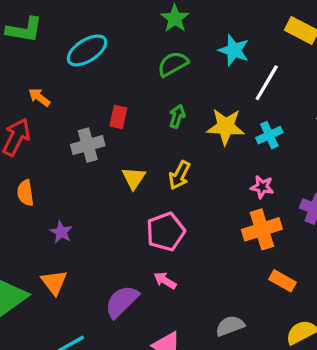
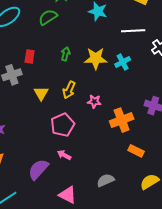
green semicircle: (173, 64) -> (48, 17), moved
white line: (267, 83) -> (133, 31), moved, turned 60
pink star: (262, 187) -> (94, 101), moved

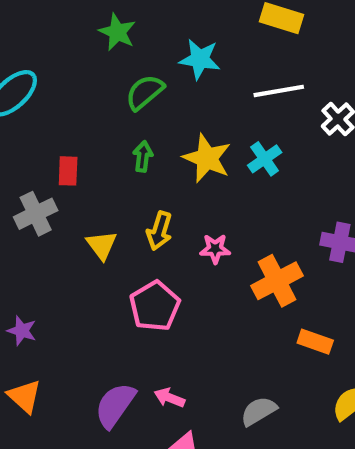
green semicircle: (48, 17) -> (145, 92), moved
yellow star: (96, 58) -> (207, 158), turned 30
pink arrow: (64, 155) -> (169, 398), moved

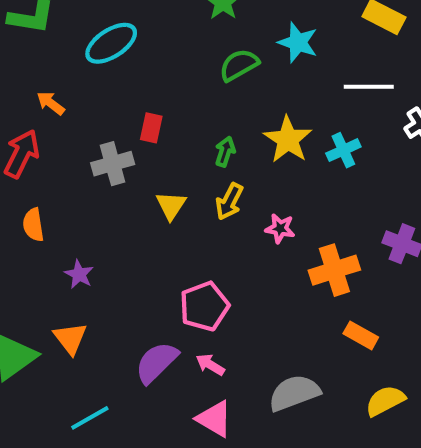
green arrow: (143, 156) -> (225, 152), moved
pink pentagon: (155, 306) -> (204, 306), moved
gray semicircle: (259, 411) -> (294, 393), size x1.4

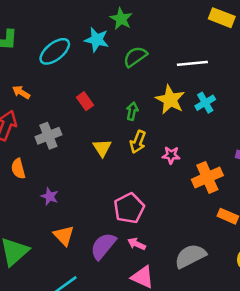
cyan star: (298, 42) -> (97, 40), moved
white line: (369, 87) -> (192, 63), moved
red rectangle: (151, 128) -> (85, 101), turned -42
gray cross: (113, 164) -> (48, 136), moved
orange triangle: (70, 338) -> (64, 236), moved

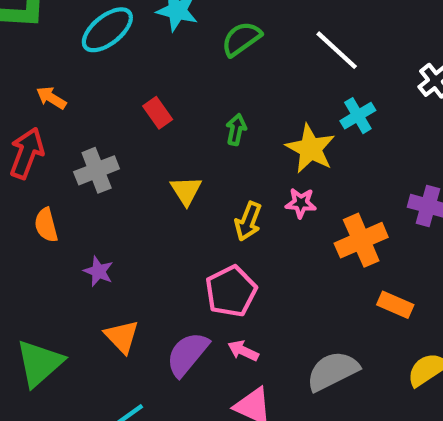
white line: (192, 63) -> (337, 50), turned 48
yellow star: (170, 100) -> (310, 149), moved
yellow arrow: (138, 142) -> (248, 221), moved

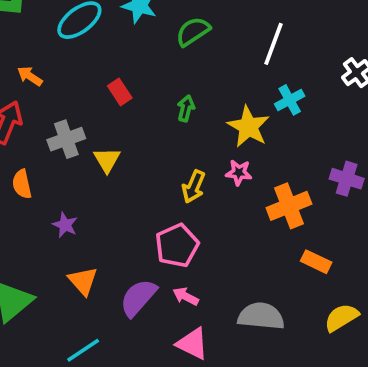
white line: (337, 50) -> (274, 44), turned 66
yellow triangle: (186, 191) -> (107, 160), moved
gray semicircle: (333, 371) -> (261, 316), turned 30

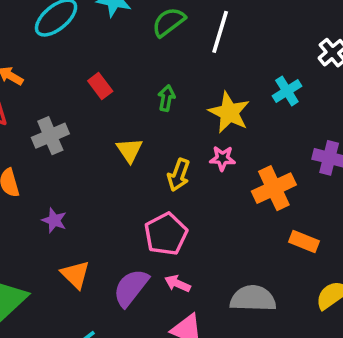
white line: (274, 44) -> (220, 32), moved
cyan cross: (290, 100) -> (287, 91), moved
yellow triangle: (107, 160) -> (129, 150), moved

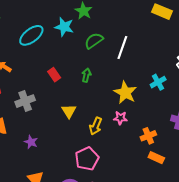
green arrow: (166, 98) -> (86, 75), moved
orange cross: (274, 188) -> (148, 136), size x0.7
purple star: (54, 220) -> (31, 142), moved
orange rectangle: (304, 241) -> (156, 158), moved

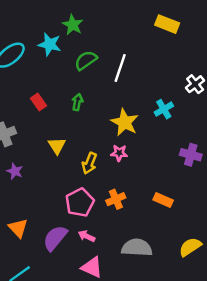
orange cross: (148, 136) -> (116, 199), moved
purple star: (31, 142) -> (15, 171), moved

